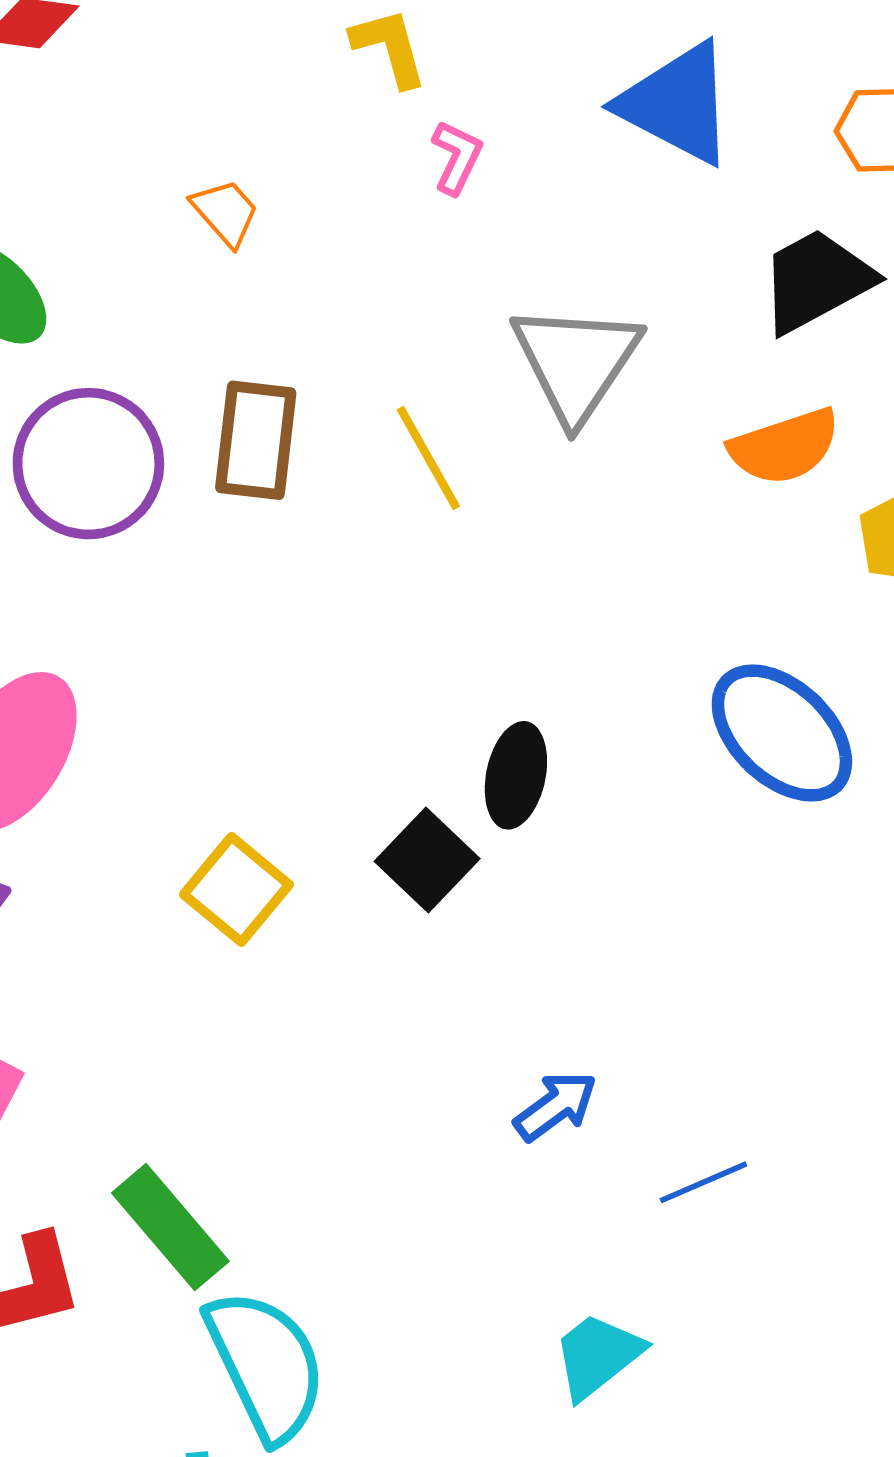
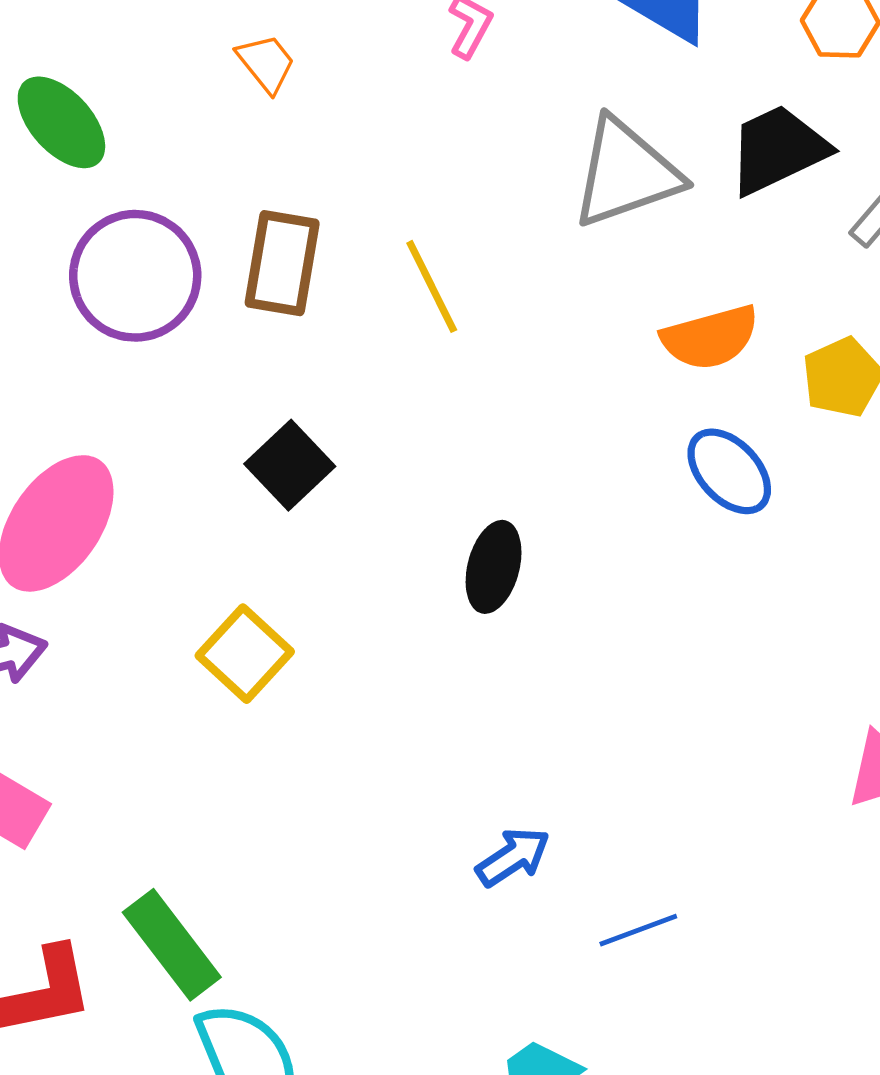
gray triangle: (576, 362) -> (626, 173), moved, turned 34
orange semicircle: (785, 447) -> (710, 337), moved
blue ellipse: (782, 733) -> (729, 471), moved, size x0.7
black square: (427, 860) -> (290, 465), moved

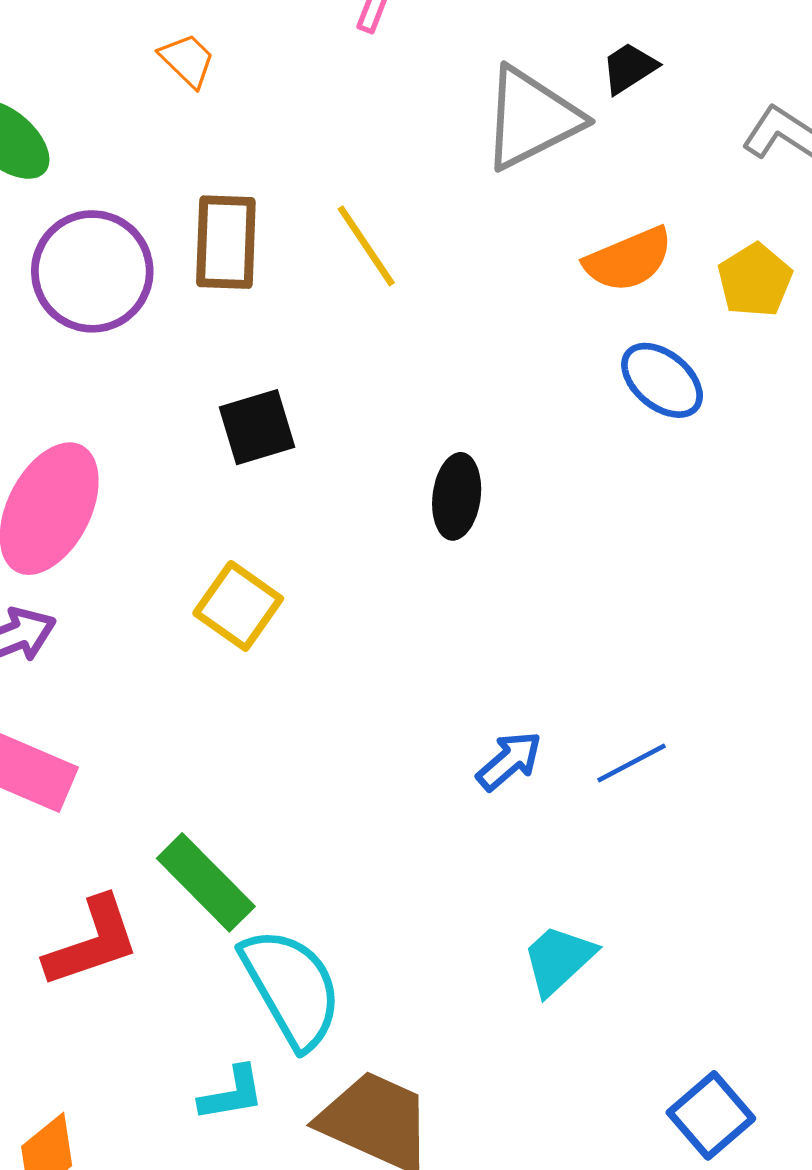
black trapezoid: (778, 150) -> (629, 68), moved, size x0.6
black square: (290, 465) -> (257, 427), turned 34
blue line: (638, 930) -> (631, 763), moved

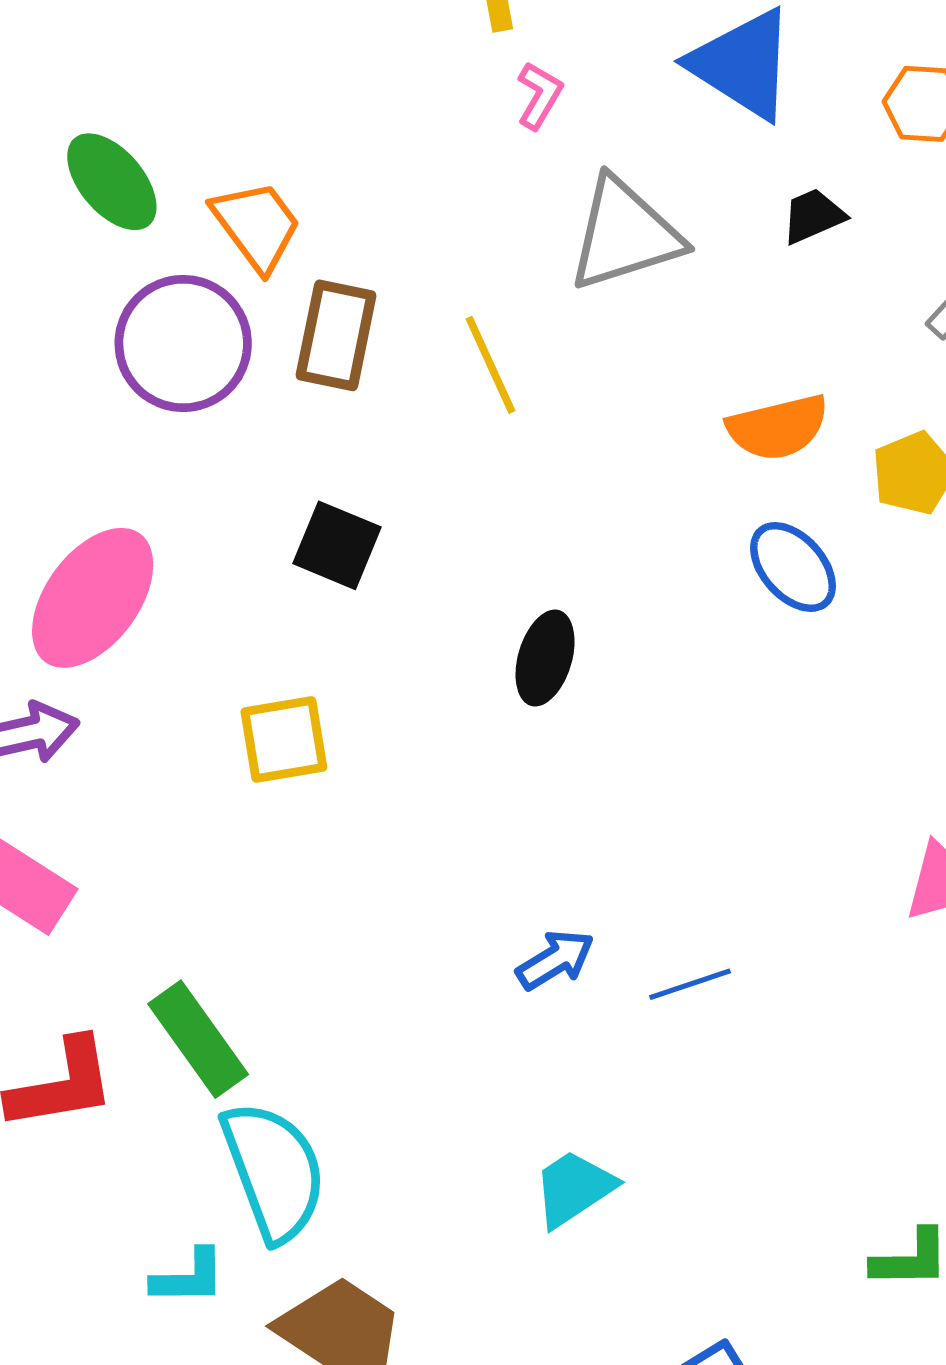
orange trapezoid: (187, 60) -> (257, 226), moved, size x1.5
gray triangle: (531, 118) -> (625, 234), moved
black square: (257, 427) -> (337, 545), turned 30
yellow square: (238, 606) -> (284, 740), turned 36

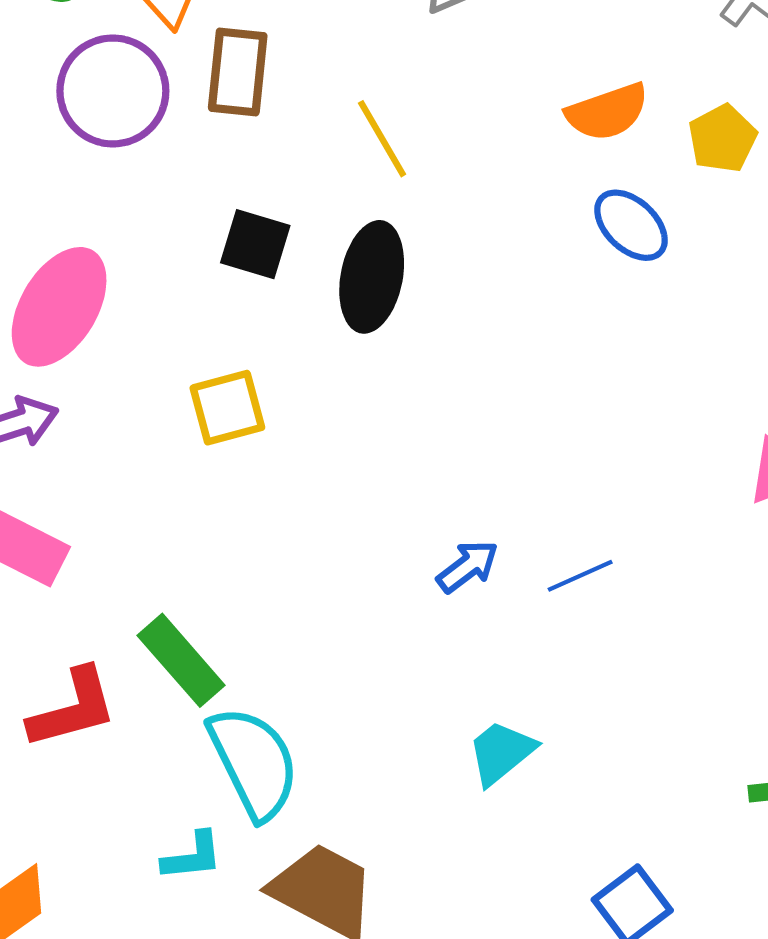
yellow line: (490, 365) -> (382, 139), moved
black ellipse: (545, 658) -> (372, 277), moved, size x1.4

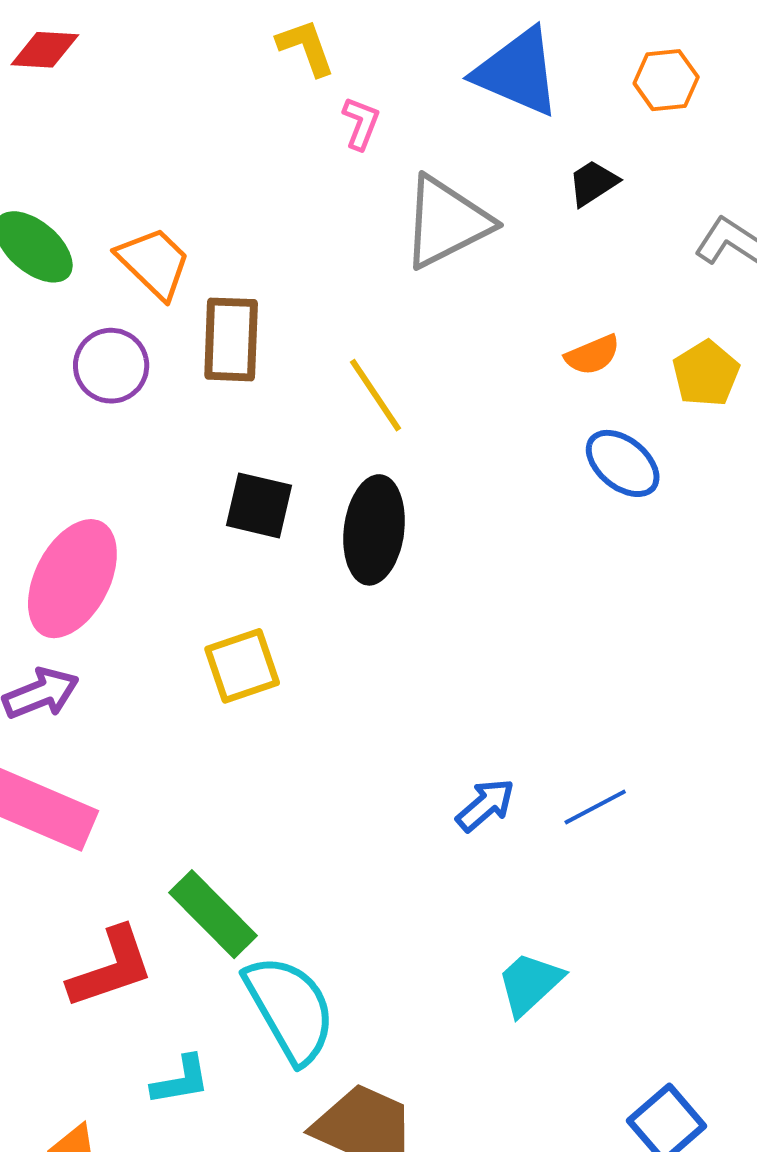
purple circle: (113, 91) -> (111, 366), size x0.7
orange semicircle: (607, 112) -> (592, 355), size x0.7
cyan L-shape: (192, 856) -> (181, 1080), moved

